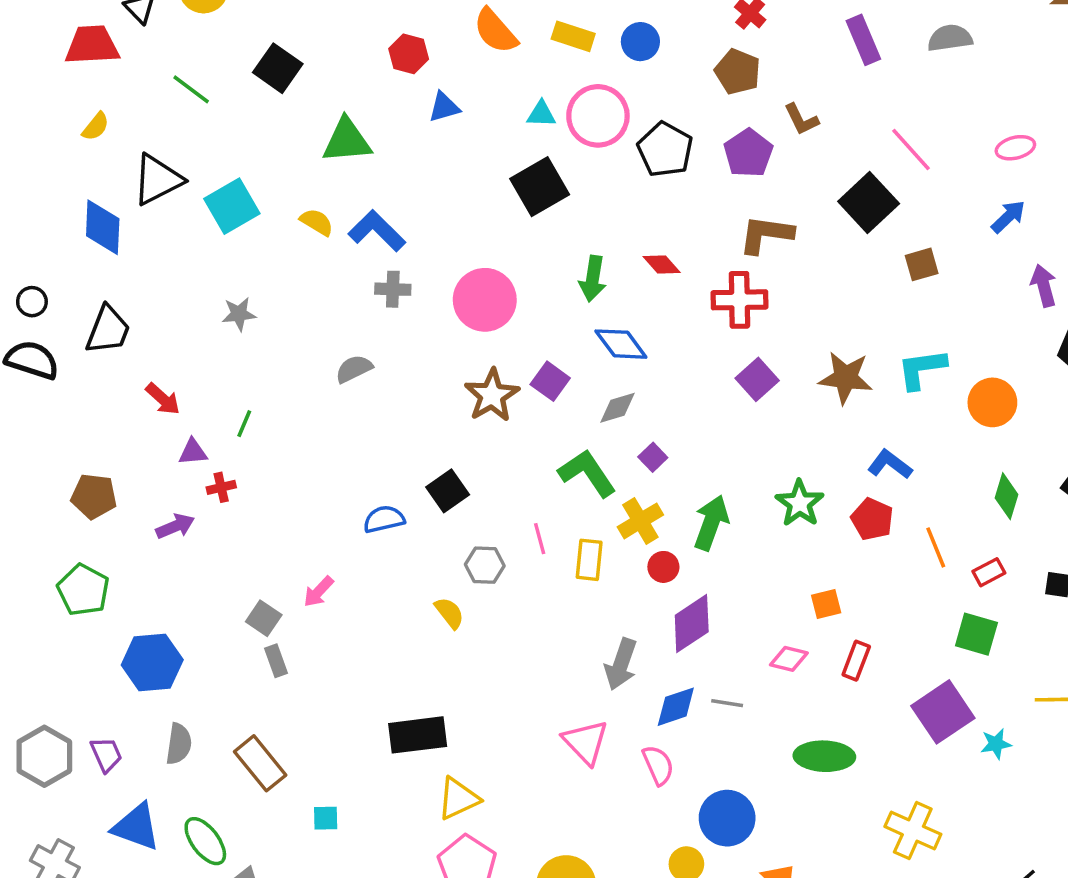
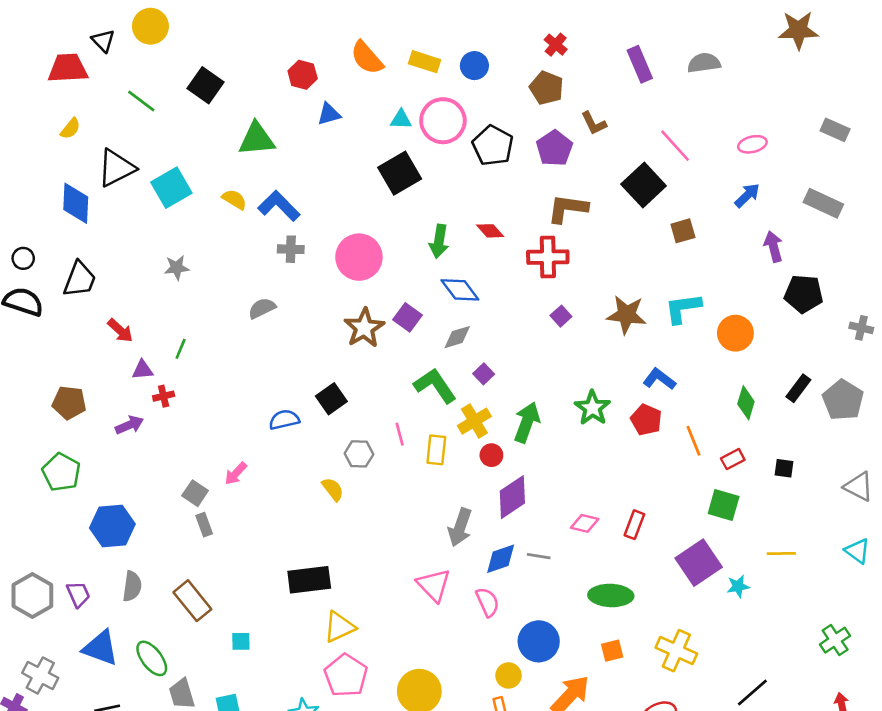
purple square: (757, 379) -> (561, 316), size x0.7
orange square: (826, 604) -> (612, 651), moved

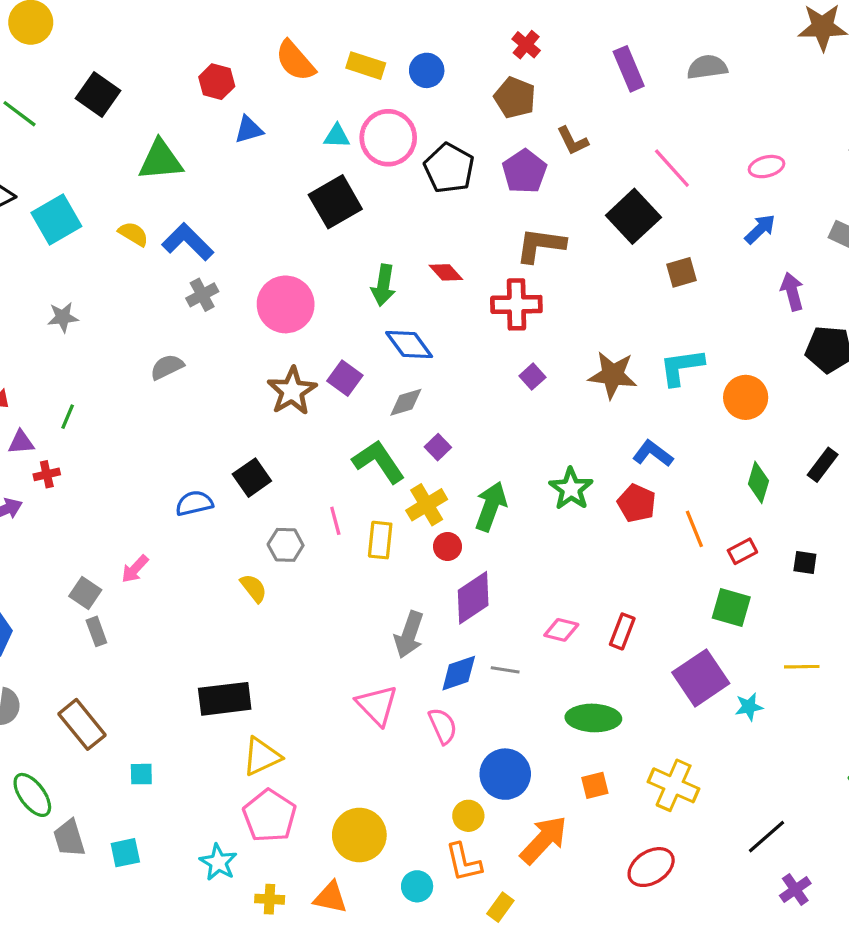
gray cross: (291, 249) -> (202, 295), turned -30

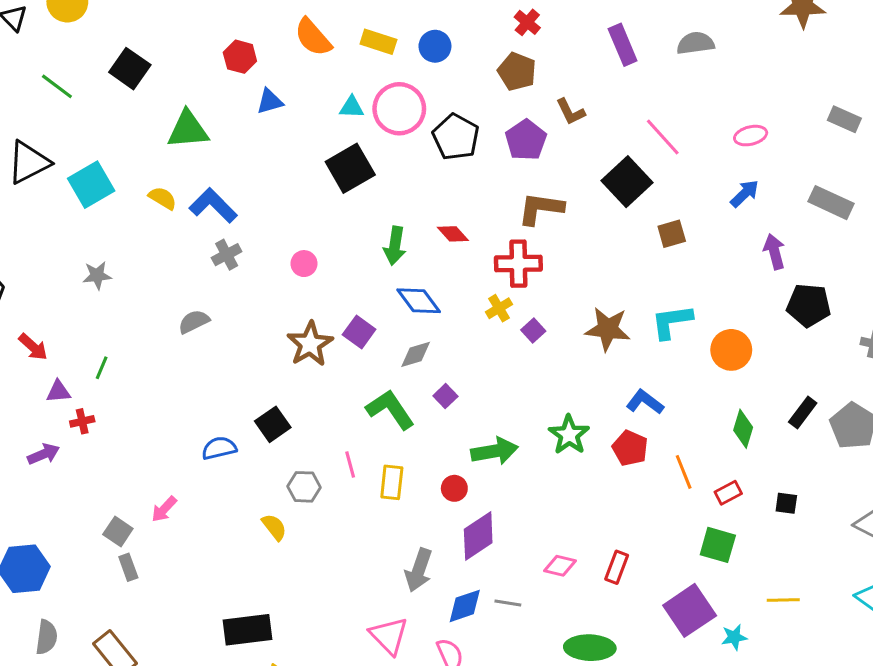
pink circle: (286, 304) -> (304, 264), size x0.5
yellow cross: (427, 505) -> (499, 308), moved, size x0.7
green arrow: (491, 506) -> (495, 451), turned 60

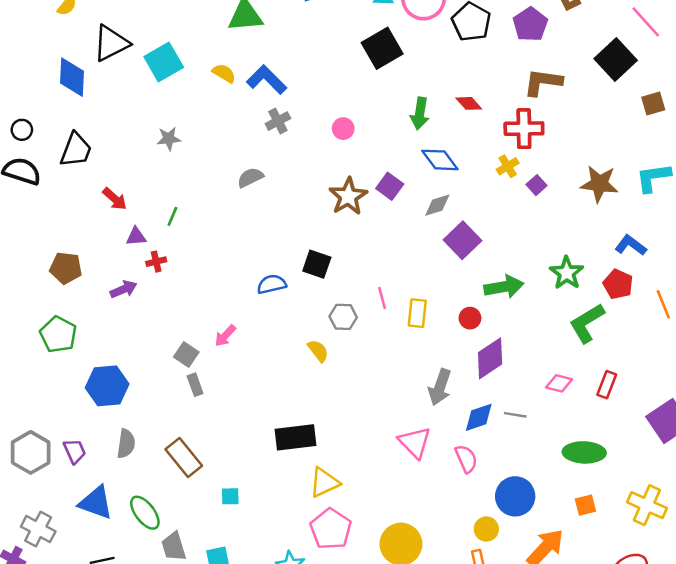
purple square: (445, 396) -> (462, 240), size x1.8
green L-shape: (390, 409) -> (587, 323), moved, turned -87
black square: (273, 424) -> (317, 264), turned -36

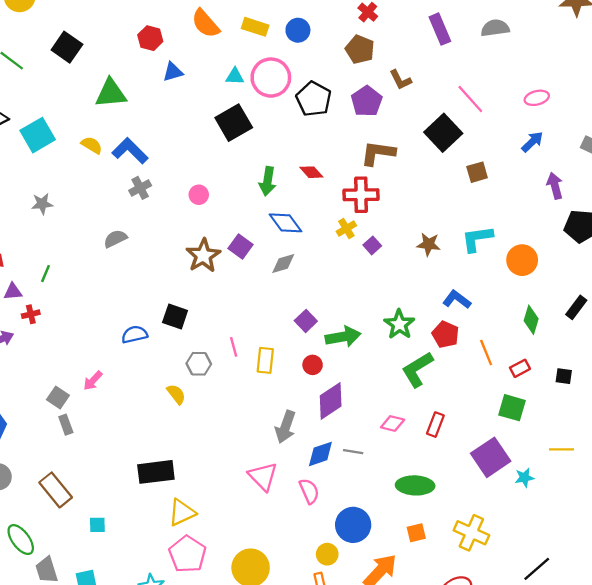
brown star: (599, 184) -> (429, 244), size x0.7
purple square: (462, 240) -> (306, 321), moved, size x0.7

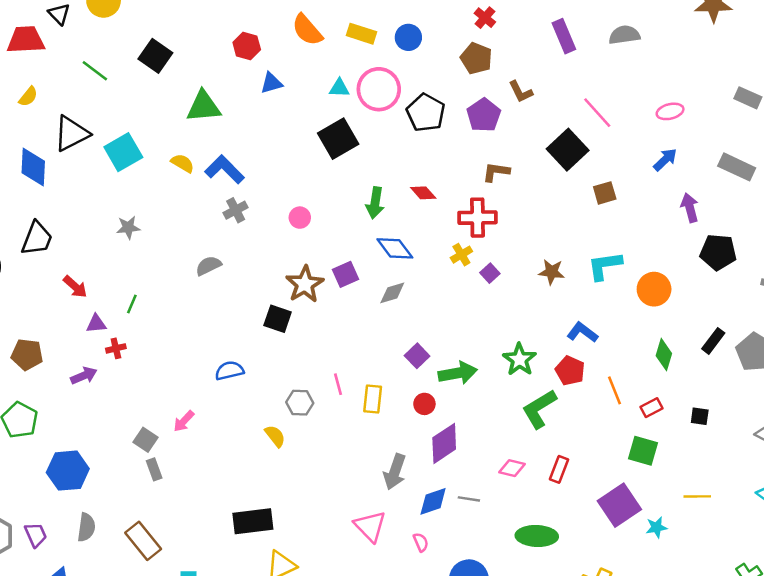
brown L-shape: (378, 153) -> (496, 172), size x0.7
purple square: (240, 247) -> (345, 274), turned 30
black square: (175, 316) -> (278, 319), moved
pink semicircle: (309, 491) -> (421, 542), size x0.7

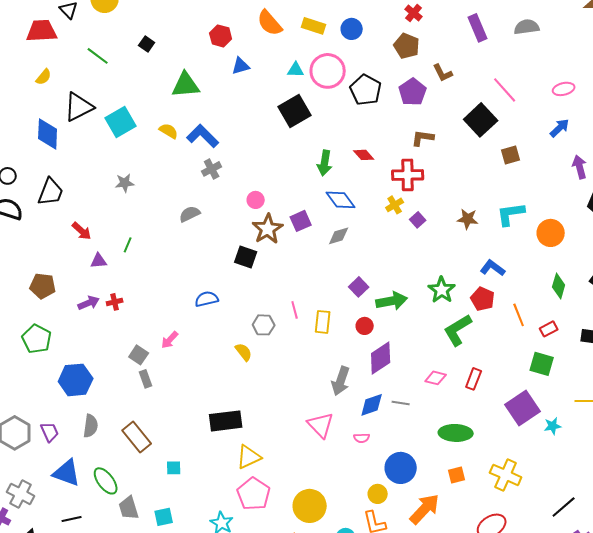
black square: (155, 56) -> (147, 44), size x0.6
pink circle: (300, 218) -> (256, 200), moved
red cross: (116, 348) -> (115, 302), moved
pink semicircle: (421, 542) -> (362, 438), turned 112

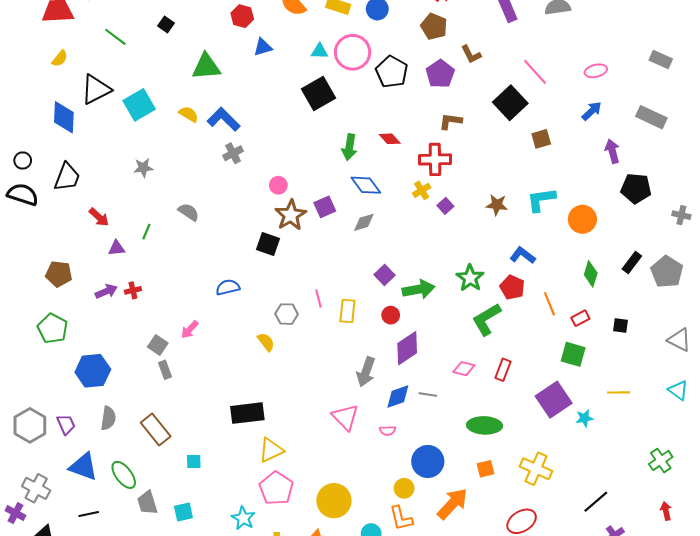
gray semicircle: (190, 214) -> (189, 212), moved, turned 60

